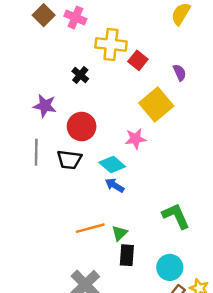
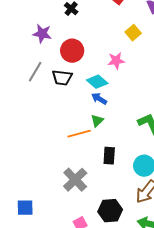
yellow square: (156, 104) -> (133, 33), size x0.6
gray line: (36, 152) -> (35, 72), turned 30
green triangle: (120, 233) -> (97, 121), moved

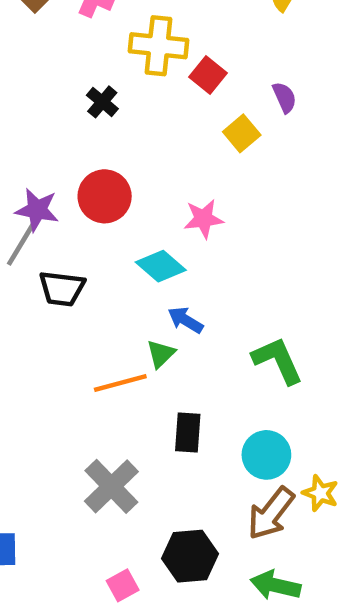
yellow square: (133, 33) -> (242, 133), moved
purple star: (42, 34) -> (37, 210), moved
black trapezoid: (62, 78) -> (62, 289), moved
blue arrow: (99, 99) -> (186, 320), moved

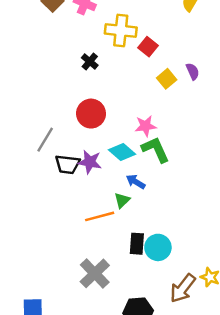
purple semicircle: (284, 97) -> (193, 71), moved
purple star: (37, 210) -> (90, 162), moved
green L-shape: (278, 360) -> (155, 150), moved
cyan circle: (266, 455) -> (158, 247), moved

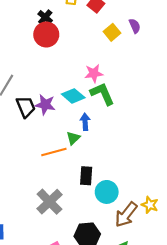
red circle: (91, 114) -> (46, 35), moved
black trapezoid: (67, 164) -> (26, 107), turned -120
blue arrow: (136, 182) -> (85, 122), turned 56
cyan circle: (158, 247) -> (107, 192), moved

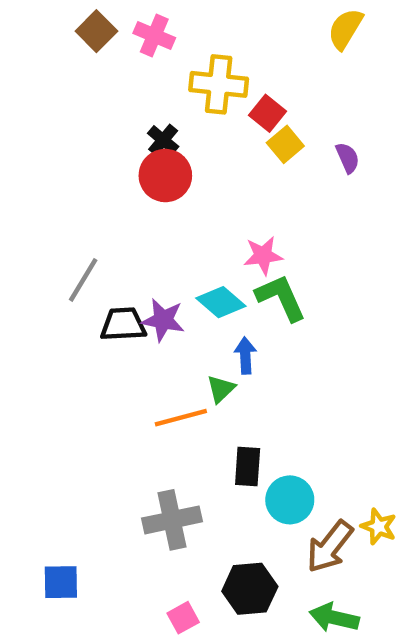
yellow square: (112, 32) -> (285, 144), moved
black trapezoid: (26, 107) -> (123, 324), turned -70
gray cross: (49, 202) -> (172, 520), turned 32

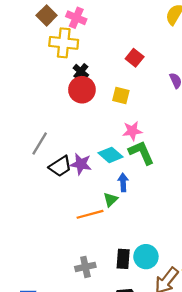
yellow cross: (219, 84) -> (64, 43), moved
yellow square: (285, 144) -> (121, 95), moved, turned -36
black trapezoid: (123, 324) -> (60, 166), turned 150
black rectangle: (248, 467) -> (123, 259), moved
gray cross: (172, 520) -> (85, 267), size x0.7

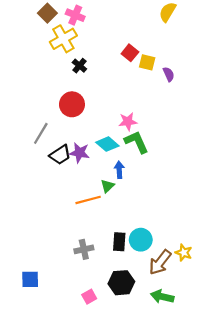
yellow cross: (64, 43) -> (63, 39), turned -36
red circle: (82, 90) -> (72, 104), moved
yellow square: (121, 95) -> (147, 62), moved

